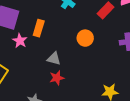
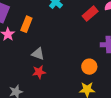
orange circle: (85, 38) -> (89, 67), moved

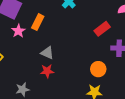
red rectangle: (90, 14) -> (102, 29), moved

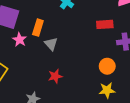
red rectangle: (102, 29) -> (105, 24), turned 42
gray triangle: (47, 53) -> (51, 44), moved, turned 32

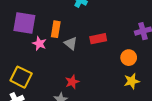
red rectangle: (105, 24) -> (98, 39), moved
red star: (55, 76) -> (72, 82), moved

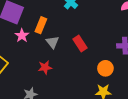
red rectangle: (98, 39) -> (80, 43), turned 56
red star: (72, 82) -> (45, 67), moved

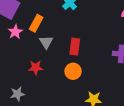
red rectangle: (80, 43) -> (75, 47), turned 35
orange circle: (105, 68) -> (73, 71), moved

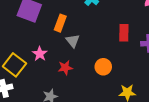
pink star: (15, 32) -> (40, 54), moved
red rectangle: (75, 47) -> (124, 33), moved

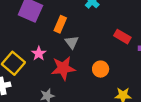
red rectangle: (124, 33) -> (122, 37), turned -63
red star: (65, 68) -> (63, 68), size x1.6

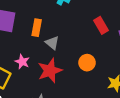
red rectangle: (122, 37) -> (101, 25), turned 42

